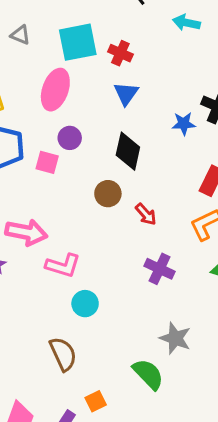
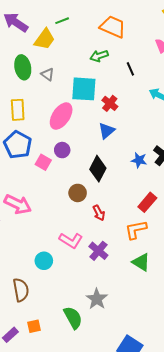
pink L-shape: (63, 265) -> (71, 240), moved

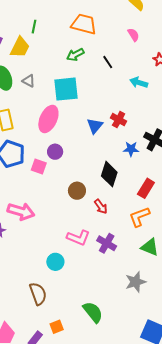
green line: (62, 21) -> (34, 27), turned -48
red cross: (110, 103) -> (119, 120), moved
black diamond: (98, 169) -> (109, 174), moved
gray star: (97, 299) -> (136, 282), moved, turned 30

